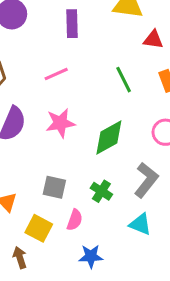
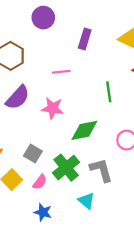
gray L-shape: (146, 180) -> (101, 170), turned -72
green cross: (101, 191) -> (66, 168), size x1.6

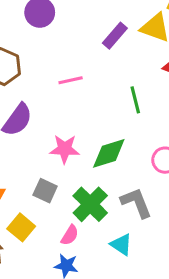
purple rectangle: (85, 39) -> (115, 36), moved, turned 30
pink star: (53, 108) -> (65, 149), moved
pink semicircle: (40, 182) -> (70, 235), moved

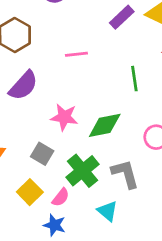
yellow square: (21, 227) -> (30, 192), moved

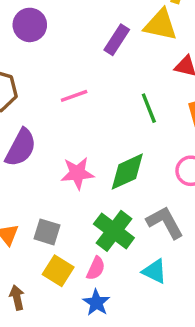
gray square: (42, 154) -> (47, 232), moved
blue star: (54, 225) -> (96, 303), turned 30

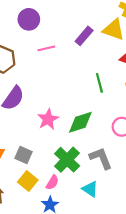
pink line: (74, 96) -> (46, 48), moved
pink star: (77, 173) -> (48, 119), turned -30

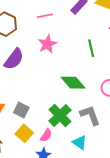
pink star: (48, 119) -> (47, 44), moved
green diamond: (80, 122) -> (73, 83), turned 65

